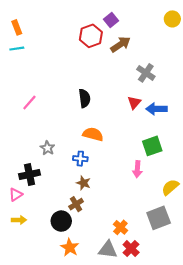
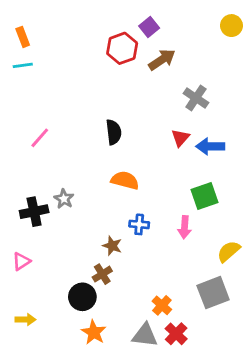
blue cross: (80, 159) -> (139, 224), moved
black cross: (29, 174) -> (34, 212), moved
yellow arrow: (19, 220) -> (26, 320), moved

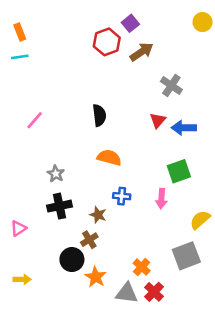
black cross: (34, 212) -> (59, 206), moved
orange star: (94, 332) -> (96, 277), moved

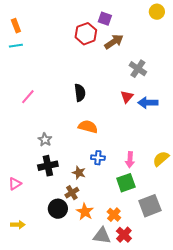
yellow circle: (202, 22) -> (157, 12), moved
purple square: (130, 23) -> (105, 19), turned -32
green square: (179, 171) -> (126, 183), moved
yellow semicircle: (200, 220) -> (161, 159), moved
orange star: (96, 277) -> (85, 212), moved

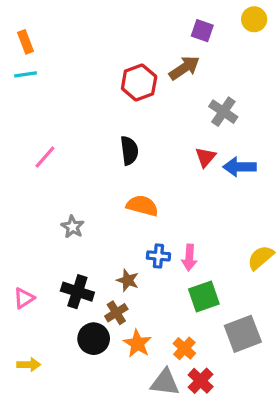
purple square: (105, 19) -> (202, 31), moved
red hexagon: (86, 34) -> (139, 82), moved
pink arrow: (130, 160) -> (189, 258), moved
black cross: (48, 166) -> (77, 292), moved, turned 30

